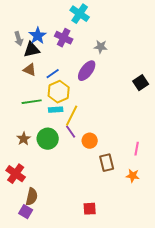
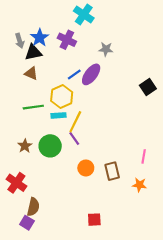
blue line: (53, 74) -> (74, 74), moved
orange circle: (90, 141) -> (86, 168), moved

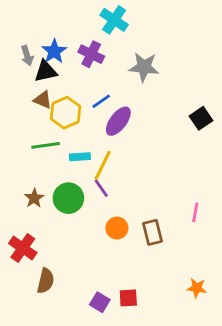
gray star: (106, 49) -> (144, 67), size x1.5
purple ellipse: (91, 74) -> (118, 121), moved
yellow hexagon: (62, 97) -> (66, 113), moved
orange star: (139, 185) -> (197, 288), moved
purple square: (27, 223) -> (100, 302), moved

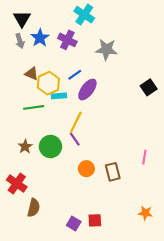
black triangle: (46, 71) -> (22, 19), moved, turned -48
cyan rectangle: (80, 157) -> (59, 96), moved

